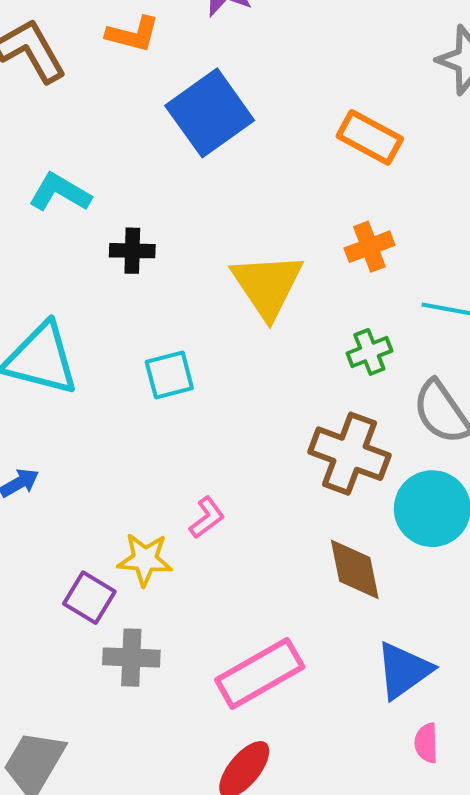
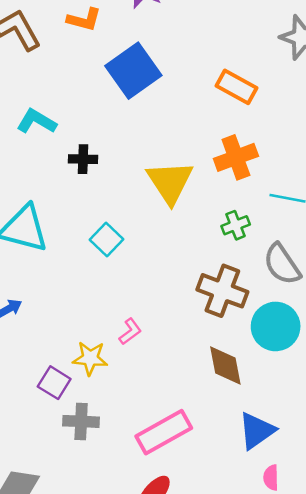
orange cross: (369, 247) -> (236, 157), size x1.4
cyan square: (169, 375) -> (106, 239), turned -32

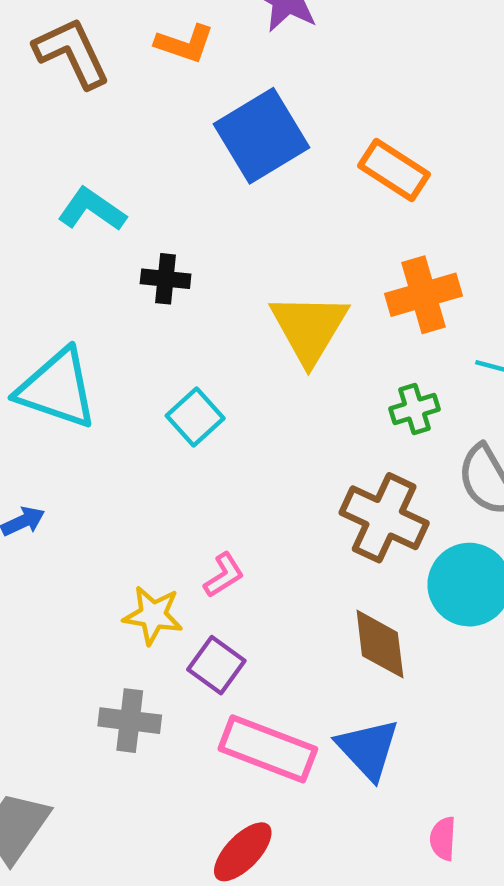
orange rectangle: (237, 87) -> (394, 170), moved
purple square: (54, 383) -> (216, 665), moved
blue triangle: (257, 431) -> (368, 749), moved, turned -42
pink rectangle: (164, 432) -> (268, 749), turned 46

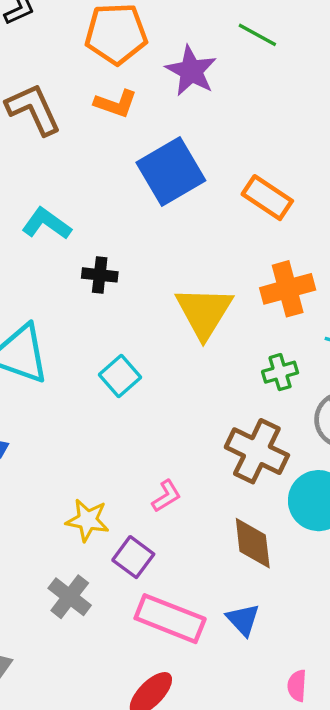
pink L-shape: (224, 575) -> (166, 496), moved
gray cross: (130, 721) -> (70, 597), turned 30
blue triangle: (368, 749) -> (243, 620), size x0.7

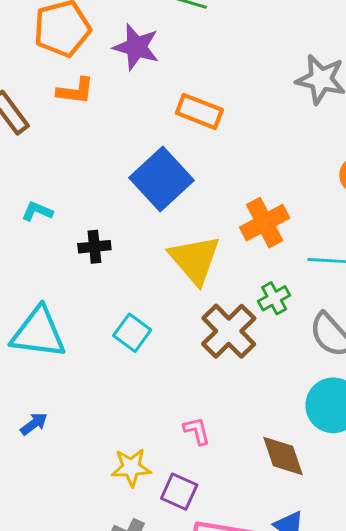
blue square: (171, 171) -> (162, 179), moved
orange rectangle: (267, 198) -> (199, 111), moved
cyan L-shape: (47, 224) -> (37, 211), size x0.7
brown cross: (257, 451) -> (229, 331), moved, turned 32
pink L-shape: (166, 496) -> (197, 431), turned -60

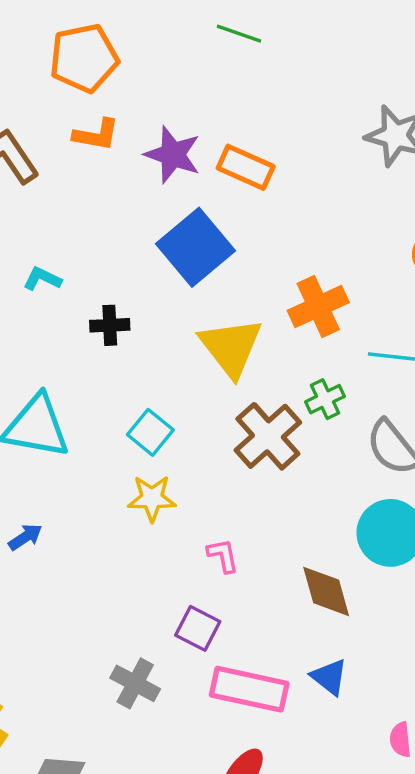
purple star: (136, 47) -> (173, 155), moved
yellow star: (131, 468) -> (152, 498), moved

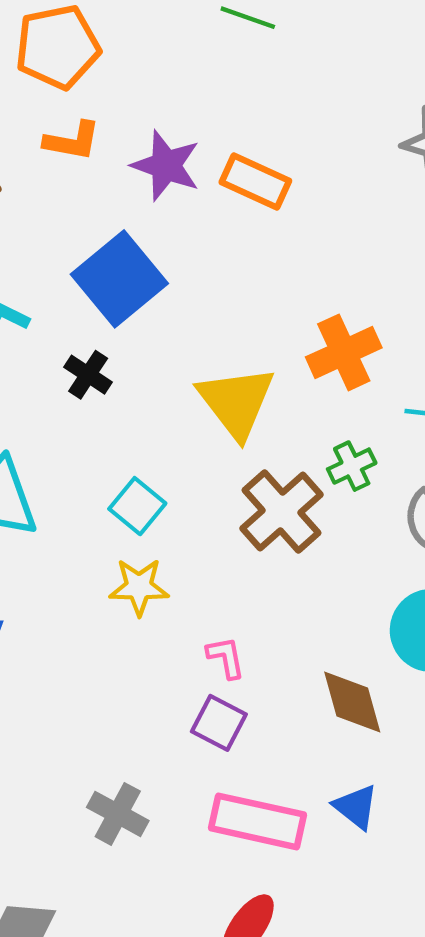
blue square: (196, 247) -> (119, 279), moved
black cross: (110, 325) -> (88, 375), turned 36
purple square: (198, 628) -> (219, 723), moved

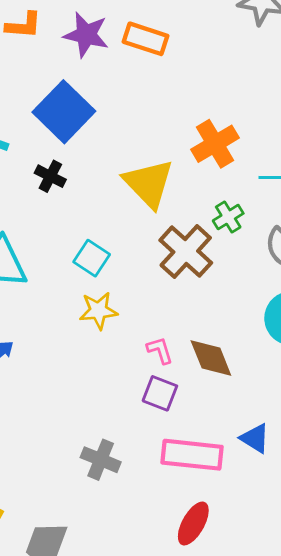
brown diamond: (352, 702) -> (211, 358), moved

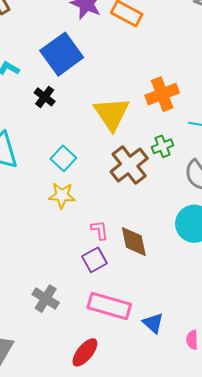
purple square: (160, 393) -> (94, 260), turned 30
blue triangle: (255, 438) -> (153, 323), moved
red ellipse: (193, 523) -> (85, 352), moved

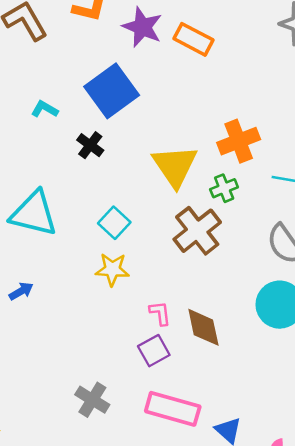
green cross: (163, 146) -> (224, 188), moved

